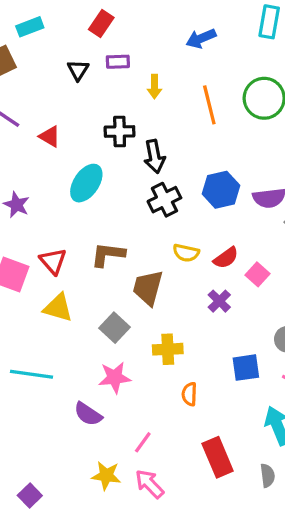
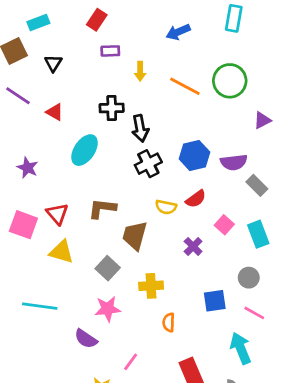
black triangle: (78, 70) -> (53, 63), moved
orange line: (209, 105) -> (185, 86), turned -48
red semicircle: (226, 258) -> (196, 199), moved

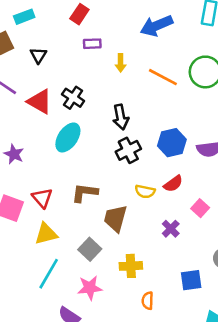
blue arrow: (178, 32) -> (157, 26), size x1.4
black cross: (112, 108) -> (73, 98), moved, turned 35
red triangle: (55, 112) -> (40, 102), size x1.5
yellow triangle: (61, 252) -> (46, 234), turned -30
cyan line: (40, 306) -> (49, 274), moved, turned -68

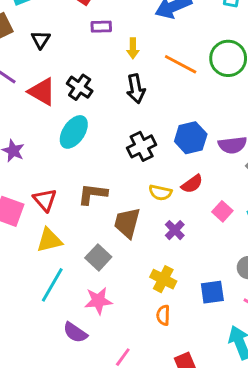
black arrow: (121, 117) -> (136, 89), moved
purple cross: (171, 229) -> (175, 230), moved
yellow cross: (131, 266) -> (163, 279), moved, turned 30

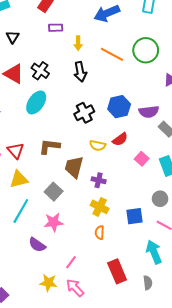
purple cross: (175, 230) -> (99, 180), moved, turned -32

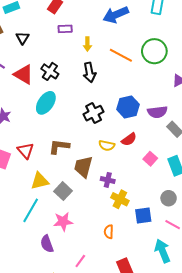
yellow triangle: (19, 179) -> (40, 181), moved
yellow cross: (100, 207) -> (120, 199), moved
purple semicircle: (37, 245) -> (47, 244), turned 36

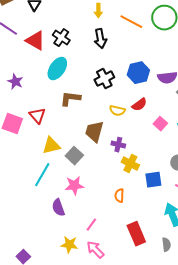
brown L-shape: (59, 146) -> (70, 99), moved

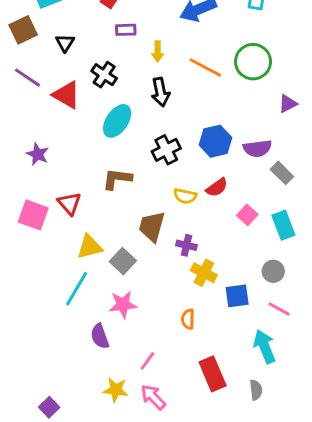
black cross: (61, 38) -> (104, 75), moved
cyan ellipse: (57, 69) -> (117, 121), moved

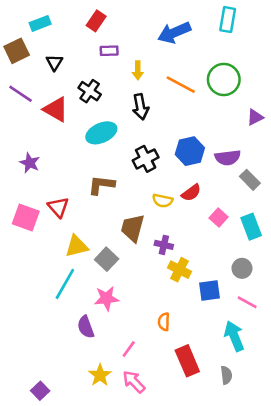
cyan ellipse: (117, 121) -> (101, 133), turned 32
orange semicircle: (188, 319) -> (164, 322), moved
yellow star: (116, 390) -> (100, 375), turned 30

